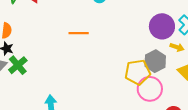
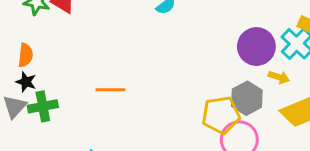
orange line: (79, 33) -> (110, 90), moved
green cross: (18, 65) -> (43, 106), turned 30

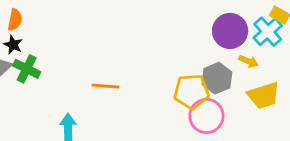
orange line: (110, 90) -> (106, 86), moved
green cross: (43, 106) -> (27, 69), turned 32

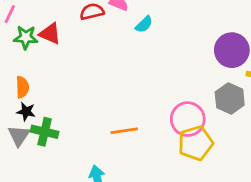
yellow pentagon: (191, 92) -> (196, 143), moved
pink circle: (206, 116) -> (188, 119), moved

